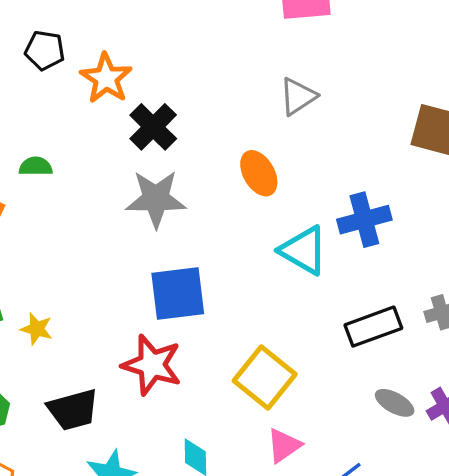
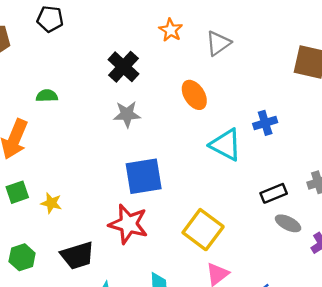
orange star: (106, 78) -> (171, 30), moved, size x0.7
gray star: (156, 199) -> (127, 114), size x0.7
blue cross: (364, 220) -> (265, 123), size x0.7
black rectangle: (373, 327) -> (274, 193), size x0.7
gray ellipse: (395, 403) -> (288, 223), moved

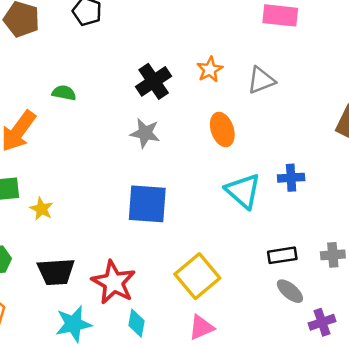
orange star: (171, 30) -> (210, 69), moved
red star: (128, 224) -> (114, 282), moved

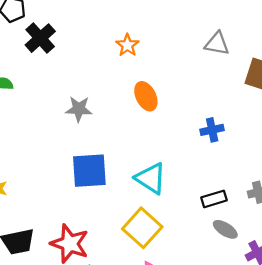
gray triangle: (261, 80) -> (217, 44), moved, turned 40
black cross: (154, 81) -> (40, 38), moved
cyan triangle: (243, 191) -> (151, 178), moved

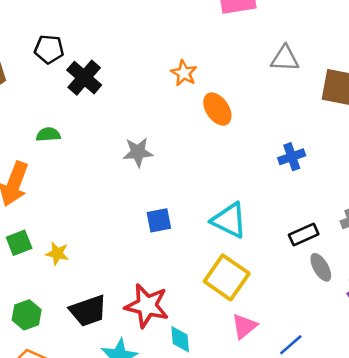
orange ellipse: (146, 96) -> (217, 109), moved
blue square: (89, 171) -> (159, 220), size x0.6
gray ellipse: (225, 229) -> (321, 267), turned 35

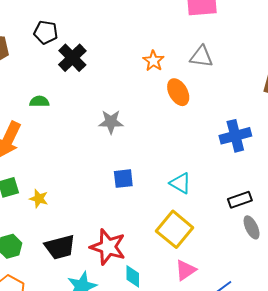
gray triangle: (285, 59) -> (201, 57), moved
blue cross: (292, 157) -> (235, 136), size x1.4
cyan triangle: (229, 220) -> (180, 183), size x0.7

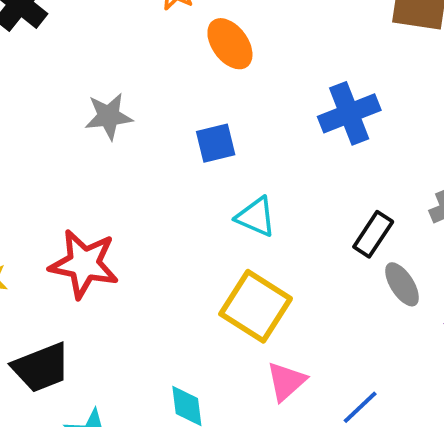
blue square: (123, 179) -> (216, 143), moved
black rectangle: (240, 200) -> (373, 234), turned -30
red star: (108, 247) -> (84, 264), moved

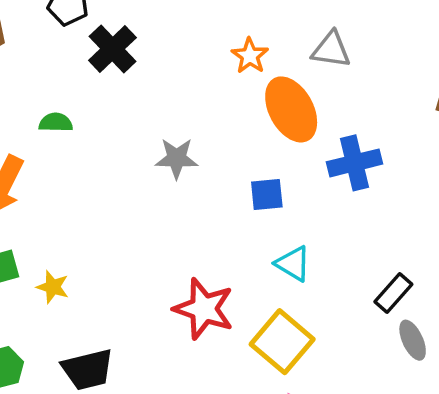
orange ellipse: (230, 44) -> (291, 109), size x1.4
blue cross: (349, 113) -> (355, 163), moved
red star: (84, 264) -> (204, 309), moved

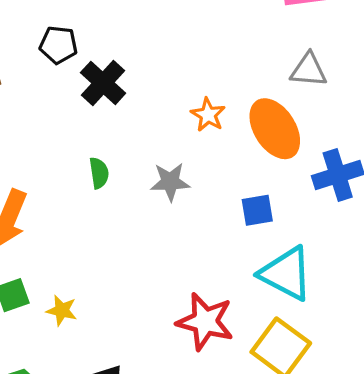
orange star: (250, 56) -> (208, 115), moved
green semicircle: (56, 123) -> (99, 173), moved, turned 84
cyan triangle: (293, 264) -> (286, 274), size x1.6

